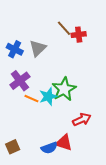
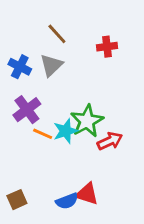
brown line: (64, 28) -> (57, 34), moved
red arrow: (82, 120) -> (110, 141), moved

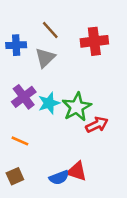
red cross: (107, 47) -> (94, 41), size x1.5
blue cross: (20, 67) -> (16, 45), moved, turned -30
cyan star: (66, 131) -> (49, 103), moved
orange line: (43, 134) -> (20, 141), moved

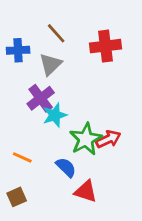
purple cross: (24, 97) -> (41, 98), moved
green star: (77, 107) -> (86, 139), moved
blue semicircle: (59, 178) -> (66, 167), moved, turned -114

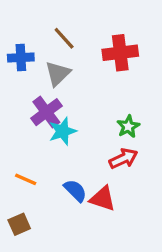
green star: (86, 139) -> (128, 126), moved, size x0.6
red triangle: (86, 191) -> (103, 199), moved

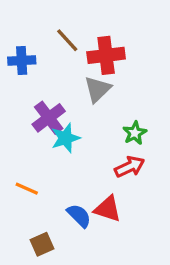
red cross: (120, 53) -> (106, 55), moved
gray triangle: (58, 74) -> (98, 89), moved
blue semicircle: (75, 191) -> (79, 216), moved
brown square: (19, 224) -> (42, 244), moved

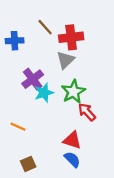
green star: (135, 133) -> (73, 92), moved, size x1.5
red arrow: (130, 167) -> (87, 112), turned -108
blue semicircle: (79, 216) -> (72, 159), moved

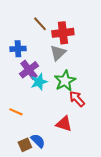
blue cross: (15, 41) -> (18, 49), moved
blue semicircle: (72, 159) -> (38, 141), moved

